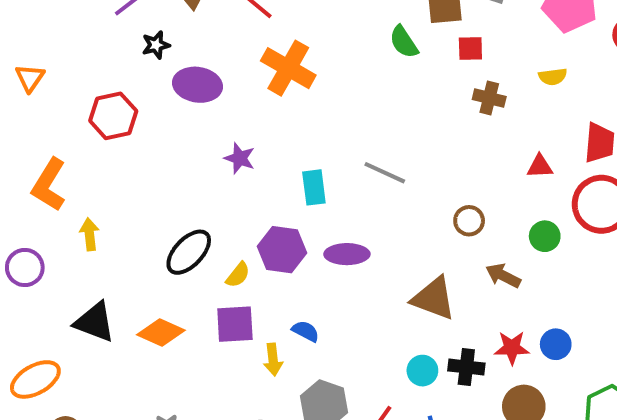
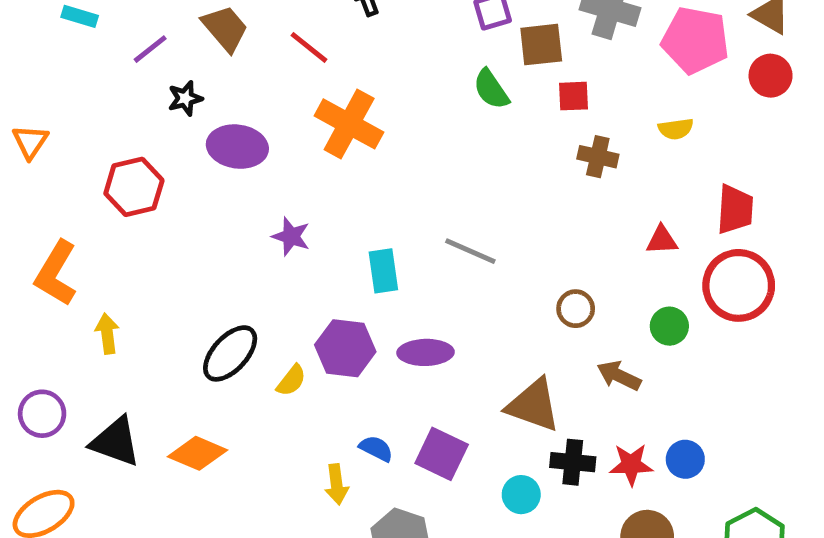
purple circle: (25, 267) -> (42, 414), moved
purple square: (235, 324) -> (442, 454), moved, turned 30
black cross: (466, 367) -> (573, 462), moved

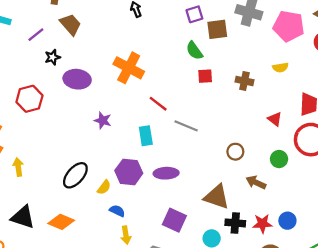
red line: (309, 47) -> (158, 104), moved
red square: (574, 96) -> (205, 76), moved
red triangle: (662, 240) -> (275, 119), turned 42
blue semicircle: (376, 448) -> (117, 211), moved

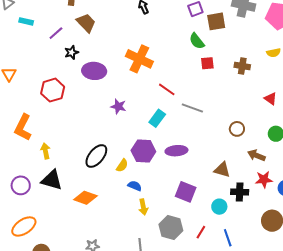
cyan rectangle: (146, 136) -> (157, 118), turned 48
brown triangle: (217, 197) -> (222, 170), size x0.7
black triangle: (23, 217) -> (52, 180), moved
red star: (262, 224) -> (264, 180), moved

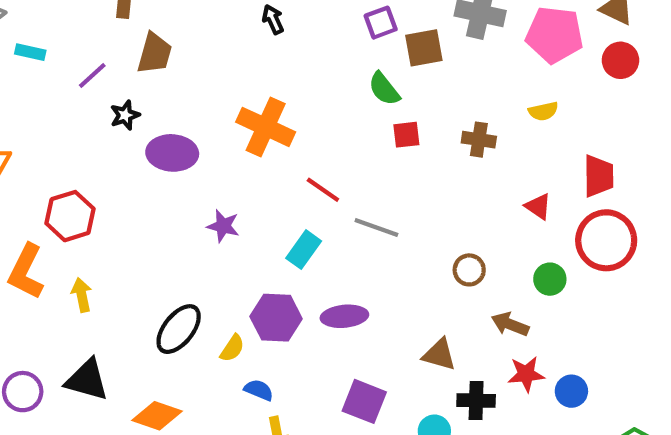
brown trapezoid: (86, 23) -> (155, 53), turned 60
red hexagon: (53, 90) -> (70, 216), moved
yellow arrow: (45, 151) -> (82, 295), moved

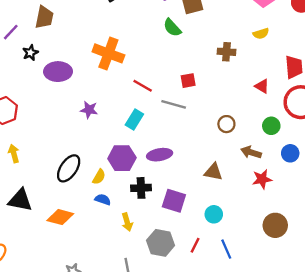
red square: (406, 135) -> (188, 81), moved
blue semicircle: (259, 390) -> (103, 199), moved
blue circle: (571, 391) -> (290, 153), moved
black cross: (476, 400) -> (141, 188), moved

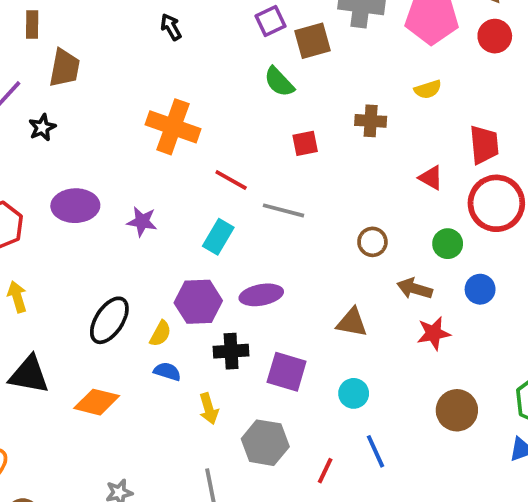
purple ellipse: (58, 72) -> (75, 206), moved
red square: (188, 81) -> (305, 143), moved
red line: (195, 245) -> (325, 471), moved

